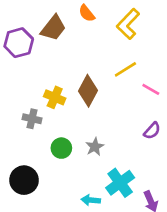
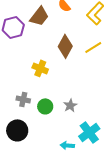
brown diamond: (88, 91) -> (65, 46), moved
gray cross: (32, 119) -> (23, 99), moved

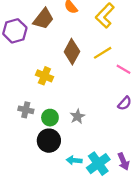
black circle: (17, 130) -> (49, 141), moved
cyan cross: (89, 132) -> (98, 164), moved

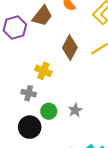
gray cross: (26, 110) -> (29, 93), moved
black circle: (49, 141) -> (30, 127), moved

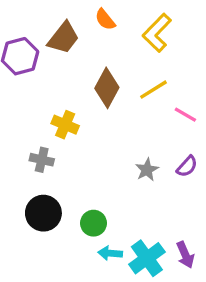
gray star: (75, 110) -> (147, 170), moved
green circle: (49, 111) -> (93, 223), moved

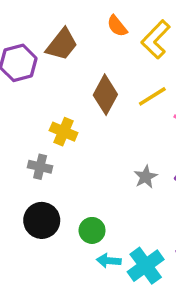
orange semicircle: (105, 19) -> (117, 26), moved

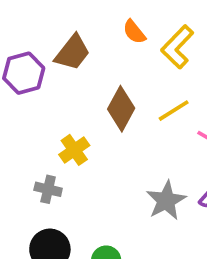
yellow cross: (64, 132) -> (74, 150), turned 32
gray star: (146, 177) -> (166, 201), size x1.5

